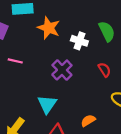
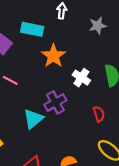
cyan triangle: (47, 104) -> (33, 119), moved

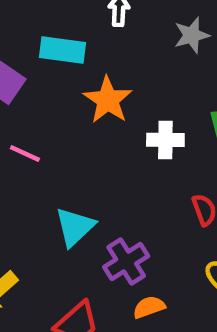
white cross: (81, 78) -> (165, 140), turned -30
purple cross: (55, 103) -> (126, 262), moved

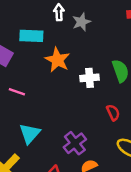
gray star: (192, 35) -> (81, 22), moved
cyan triangle: (75, 227) -> (30, 133), moved

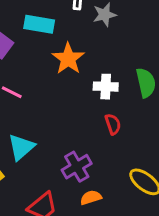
red semicircle: (113, 112) -> (113, 124), moved

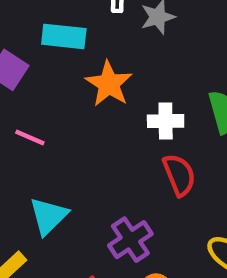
red semicircle: (113, 124) -> (179, 175), size x1.4

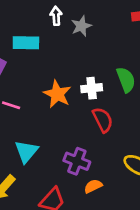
orange star: (109, 84) -> (57, 94), moved
purple cross: (130, 240) -> (77, 161), turned -30

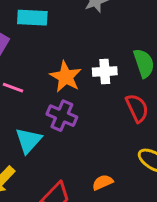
red semicircle: (103, 120) -> (137, 108), moved
purple cross: (77, 161) -> (62, 116), moved

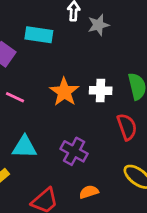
purple cross: (62, 116) -> (74, 151), moved
cyan triangle: (28, 140) -> (25, 147), turned 44

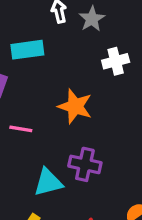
white cross: (101, 90) -> (116, 61), moved
purple cross: (74, 151) -> (85, 164), moved

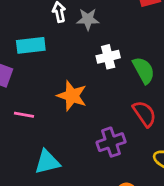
gray star: (92, 19) -> (88, 19), turned 30
purple cross: (85, 164) -> (111, 142), moved, turned -32

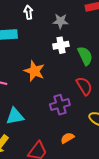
gray star: (88, 19) -> (61, 21), moved

